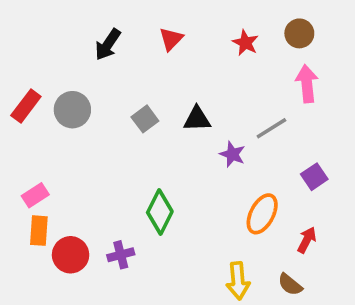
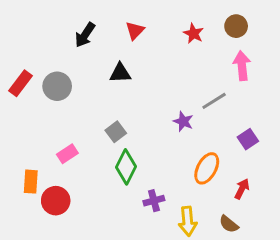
gray square: (145, 119) -> (116, 132), moved
black triangle: (197, 119) -> (120, 73), moved
pink rectangle: (35, 195) -> (67, 154), moved
purple cross: (121, 255) -> (154, 201), moved

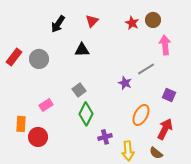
brown circle: (236, 26) -> (153, 20), moved
purple square: (248, 139) -> (169, 95), turned -32
red arrow: (242, 189) -> (165, 129), size x1.5

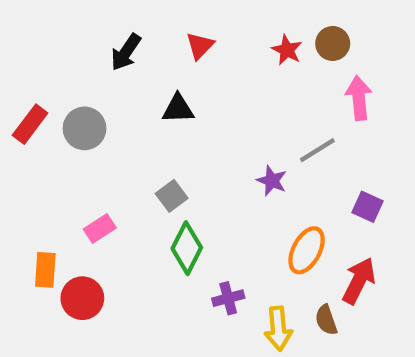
brown semicircle: (156, 153) -> (326, 320), moved, turned 32

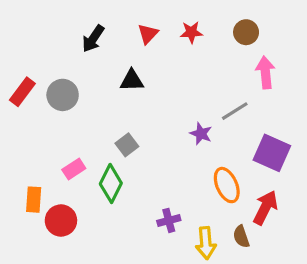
red star: (287, 50) -> (191, 32), moved, turned -30
purple square: (367, 207) -> (272, 153), size x1.6
green diamond: (187, 248) -> (111, 183), moved
orange ellipse: (307, 250) -> (227, 185), turned -52

